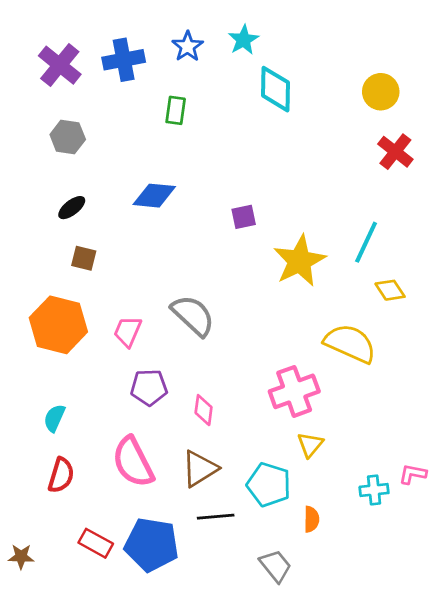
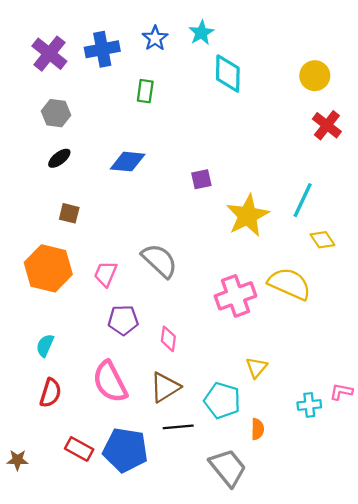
black ellipse: (72, 208) -> (59, 158), moved
pink cross: (294, 391) -> (235, 296), moved
gray trapezoid: (276, 566) -> (228, 468), size x1.4

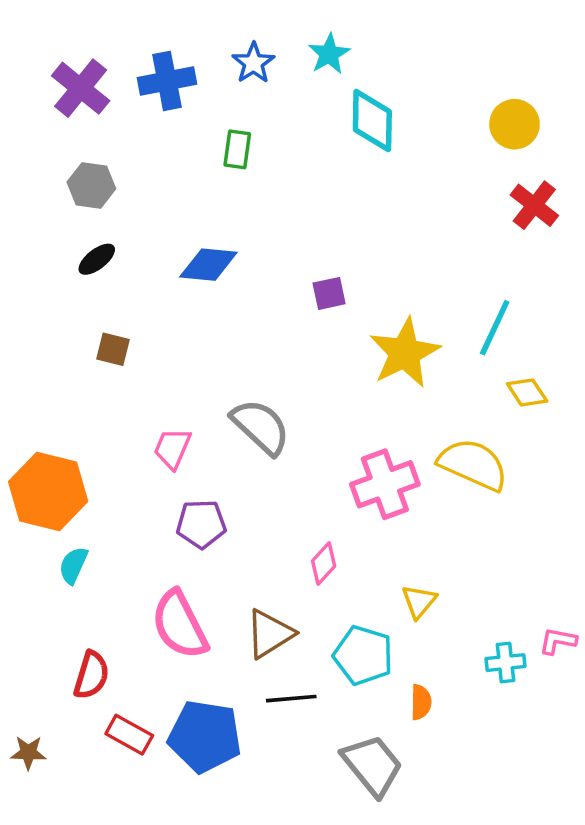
orange hexagon: (48, 268) -> (48, 491), moved
pink diamond: (168, 339) -> (324, 564), moved, turned 35
red semicircle: (51, 393) -> (91, 675), moved

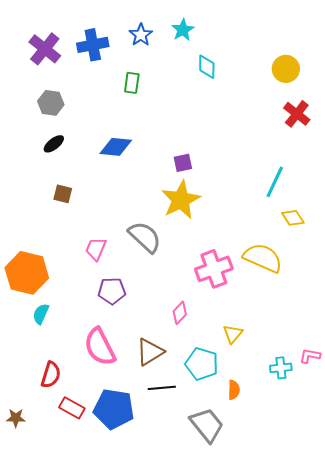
cyan diamond: (372, 121) -> (207, 67), size x0.7
yellow star: (405, 353) -> (181, 200), moved

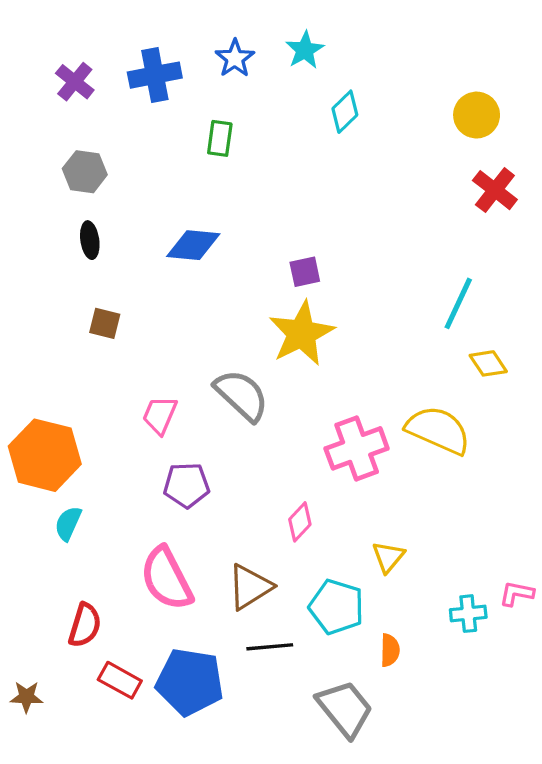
purple cross: (45, 49) -> (75, 82), size x0.7
cyan diamond: (207, 67) -> (345, 112), turned 45
black ellipse: (54, 144) -> (90, 240), turned -60

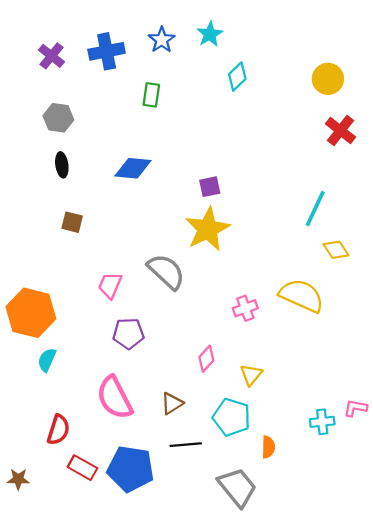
pink cross: (357, 448) -> (245, 308), size x0.6
yellow triangle: (388, 557) -> (251, 375), moved
brown triangle: (250, 587) -> (172, 403), size x0.7

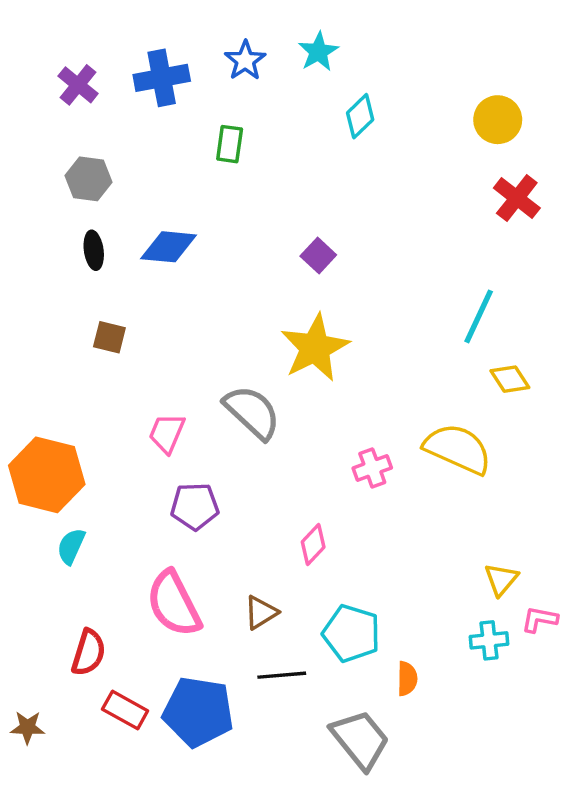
blue diamond: (133, 168) -> (169, 247), moved
purple square: (210, 187) -> (318, 255), moved, turned -35
yellow triangle: (251, 375) -> (501, 579), moved

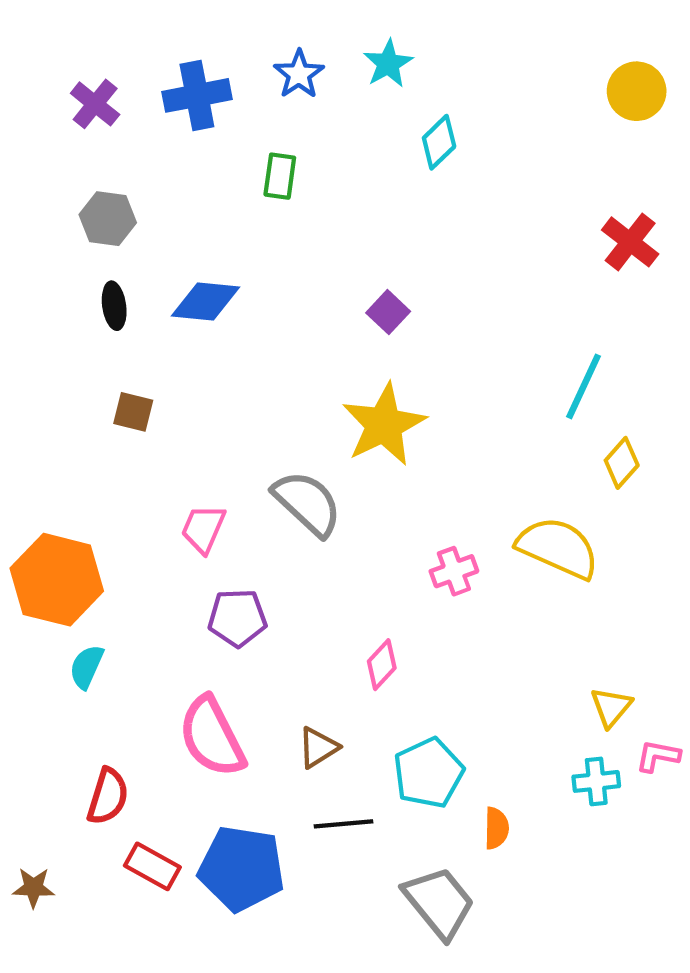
yellow circle: (498, 120) -> (637, 91), moved
yellow diamond: (510, 379) -> (622, 463), turned 75
cyan pentagon: (351, 633) -> (428, 773), turned 30

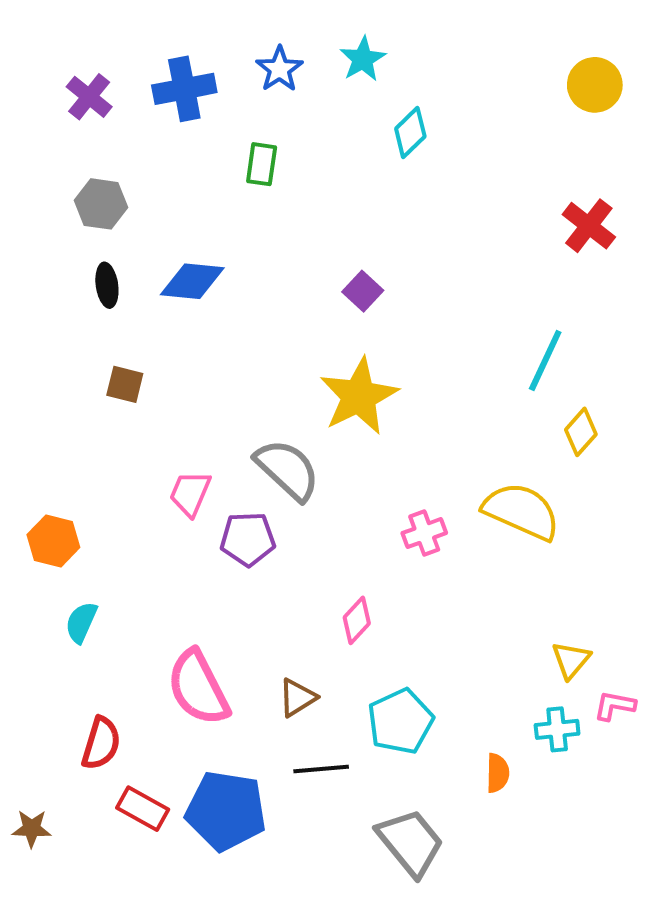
orange hexagon: (57, 580) -> (53, 541), size x0.6
purple pentagon: (237, 618) -> (248, 539), moved
orange semicircle: (496, 828) -> (498, 773), moved

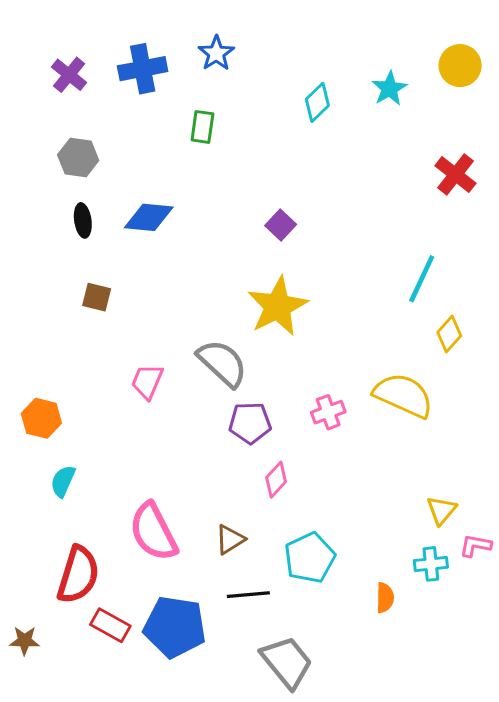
cyan star: (363, 59) -> (390, 89), moved
purple pentagon: (248, 539) -> (250, 423), moved
red semicircle: (101, 743) -> (78, 575), size x1.4
gray trapezoid: (410, 842) -> (287, 662), moved

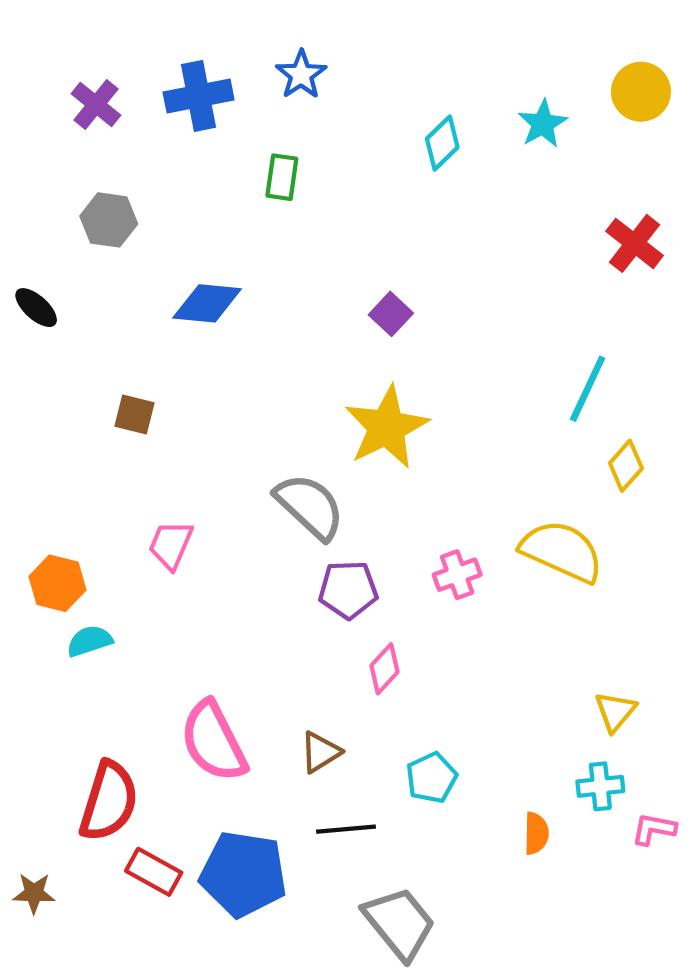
black ellipse: (83, 220) -> (36, 308), moved, turned -40
pink trapezoid: (147, 381) -> (171, 545), moved
cyan semicircle: (63, 481) -> (90, 641), moved, turned 48
pink L-shape: (475, 546) -> (654, 829), moved
cyan pentagon: (310, 558) -> (431, 778), size x0.7

